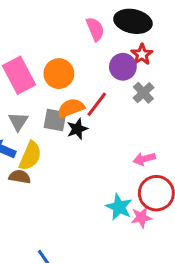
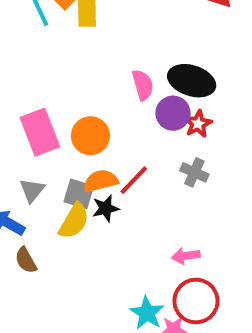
purple circle: (123, 67) -> (173, 113), moved
gray cross: (143, 93) -> (194, 172), turned -30
yellow semicircle: (30, 156) -> (74, 221), moved
brown semicircle: (20, 177) -> (26, 260), turned -135

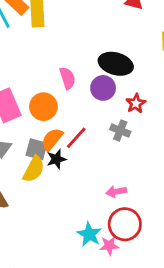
pink semicircle: (143, 85) -> (67, 78), moved
red star: (198, 124) -> (136, 103), moved
orange semicircle: (101, 181) -> (52, 139), turned -35

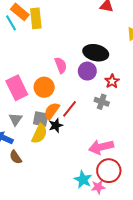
pink arrow: (116, 192) -> (101, 147), size x1.6

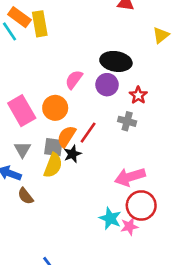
pink semicircle: (61, 65) -> (74, 80), turned -119

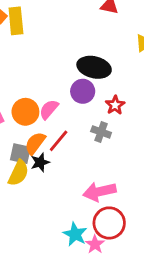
pink semicircle: (74, 80) -> (49, 109), moved
pink star: (129, 226) -> (95, 244), turned -30

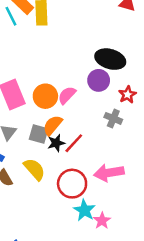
red line: (59, 141) -> (74, 143), moved
yellow semicircle: (18, 173) -> (34, 169), moved, turned -70
red circle: (109, 223) -> (72, 184), moved

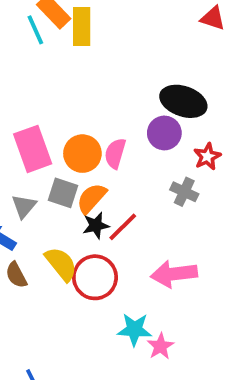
pink semicircle: (67, 95) -> (115, 153), turned -30
gray square: (39, 134) -> (63, 193), moved
red circle: (72, 184) -> (95, 277), moved
cyan star: (84, 210) -> (134, 329), turned -30

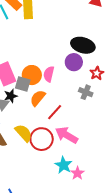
gray square: (63, 193) -> (23, 84), moved
black star: (96, 225) -> (11, 96), moved
pink arrow: (174, 274) -> (67, 135), moved, turned 40
cyan star: (134, 329) -> (63, 165), turned 30

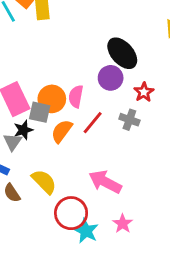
black ellipse: (83, 45) -> (122, 53), turned 35
red line: (55, 112) -> (93, 123), moved
red circle: (42, 139) -> (71, 213), moved
cyan star: (63, 165) -> (86, 231), moved
pink star: (77, 173) -> (123, 224), moved

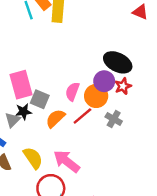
black ellipse: (122, 53) -> (118, 62), turned -32
red star: (144, 92) -> (123, 86), moved
orange circle: (52, 99) -> (96, 96), moved
pink arrow: (105, 182) -> (67, 161), moved

